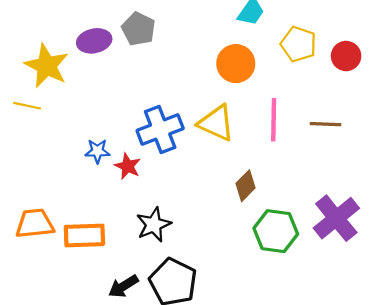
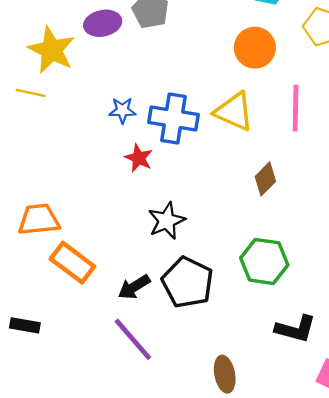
blue cross: (160, 130) -> (174, 119), turned 30
blue star: (97, 151) -> (122, 110), moved
green hexagon: (276, 231) -> (264, 261), moved
orange rectangle: (84, 235) -> (72, 263), moved, turned 39

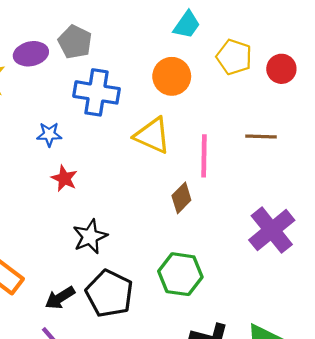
pink line: (296, 108) -> (204, 156), moved
blue cross: (174, 119) -> (96, 92), moved

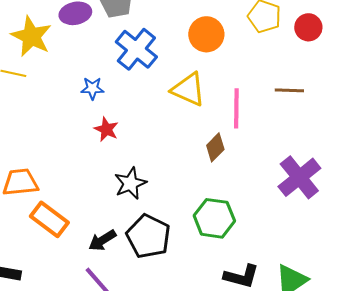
blue cross: (96, 92) -> (136, 49), turned 30

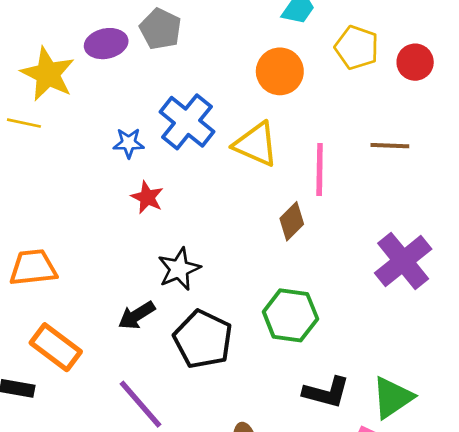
blue cross: (136, 49) -> (187, 122), moved
orange rectangle: (49, 219) -> (56, 347), moved
black arrow: (102, 240) -> (137, 315), moved

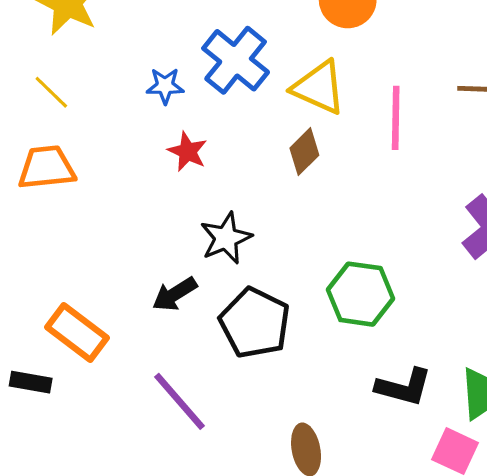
yellow line: (24, 123) -> (51, 92), moved, turned 32
brown diamond: (292, 221) -> (304, 152), moved
orange trapezoid: (33, 268) -> (47, 168), moved

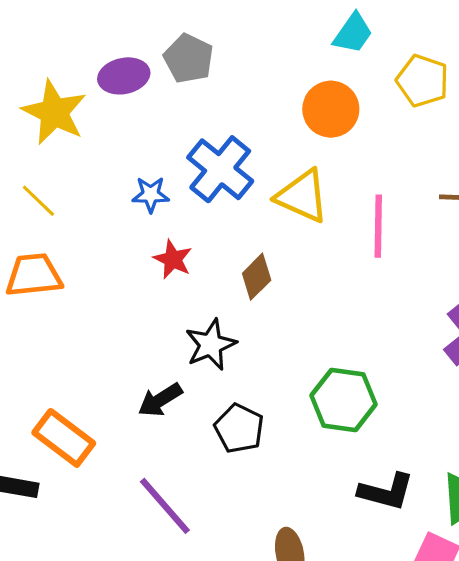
brown diamond: (304, 152) -> (257, 277), moved
black pentagon: (255, 323) -> (239, 428), size x0.7

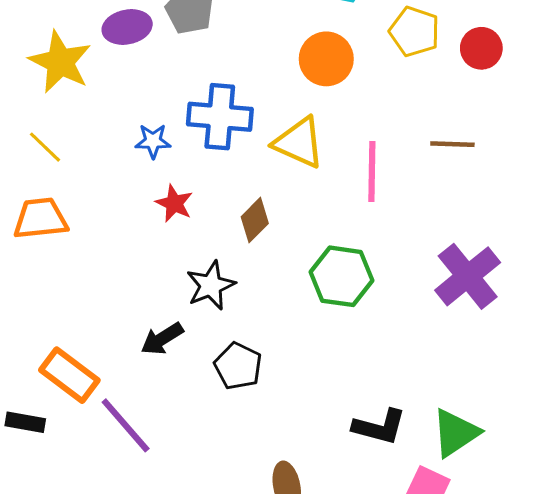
blue cross: (220, 169) -> (220, 117), turned -34
green hexagon: (343, 400) -> (341, 276), moved
purple line: (165, 506) -> (126, 425), moved

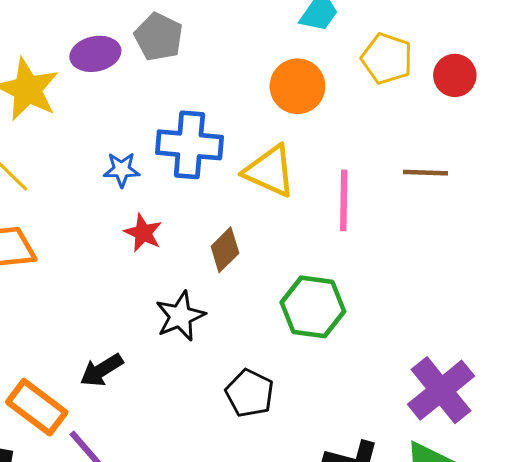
purple cross: (468, 276) -> (441, 390), moved
black arrow: (162, 339) -> (102, 370), moved
black pentagon: (238, 366) -> (250, 393), moved

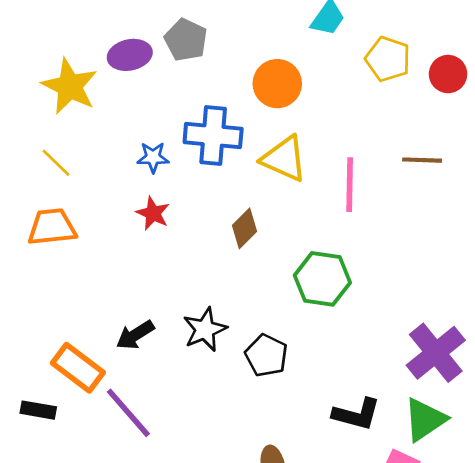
orange circle: (297, 86) -> (277, 84), moved
red star: (143, 233) -> (153, 213), moved
black star: (180, 316) -> (205, 329), moved

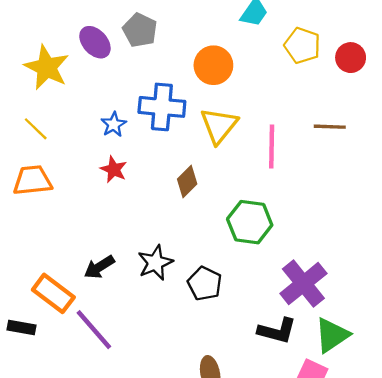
purple ellipse: (130, 55) -> (95, 42), turned 60
blue star: (153, 157) -> (114, 124), turned -30
yellow triangle: (284, 159) -> (219, 126), turned 45
purple cross: (436, 353) -> (303, 284), moved

